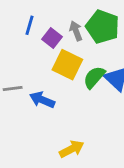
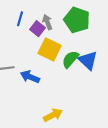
gray arrow: (76, 31) -> (47, 22), moved

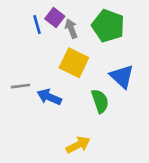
blue line: (20, 19) -> (37, 24), turned -32
purple square: (38, 29) -> (55, 18), moved
green semicircle: (70, 59) -> (100, 101), moved, turned 120

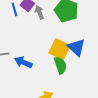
yellow square: (74, 63) -> (59, 49), moved

